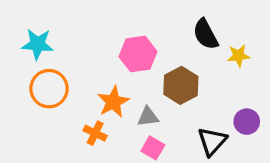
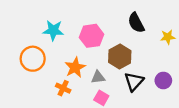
cyan star: (37, 44) -> (53, 30), moved
yellow star: (238, 56) -> (168, 37), moved
black triangle: (212, 141) -> (134, 82), moved

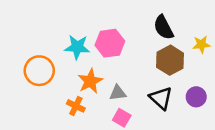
cyan star: (53, 30) -> (77, 47), moved
brown hexagon: (120, 57) -> (170, 60), moved
black triangle: (134, 82) -> (161, 98), turned -30

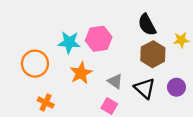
gray triangle: (118, 93) -> (115, 81), moved, turned 42
orange cross: (76, 106) -> (46, 103), moved

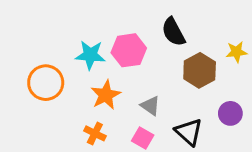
black semicircle: (147, 25) -> (173, 32), moved
black triangle: (145, 88) -> (189, 132), moved
orange cross: (46, 103) -> (95, 133), moved

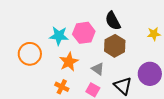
brown hexagon: (200, 70) -> (115, 46), moved
purple circle: (230, 113) -> (150, 74), size x1.5

